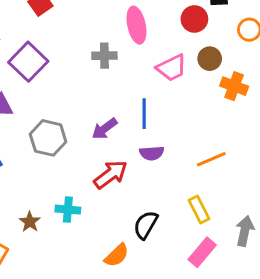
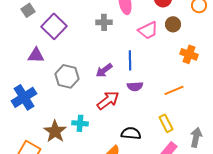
orange cross: (234, 86) -> (189, 54), moved
brown star: (30, 222) -> (55, 131), size x1.6
black semicircle: (146, 225) -> (131, 133), turned 66

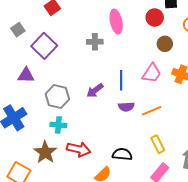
pink trapezoid: (148, 30) -> (152, 73), moved, turned -30
orange line: (174, 90) -> (152, 111), moved
red arrow: (108, 100) -> (79, 149), moved, turned 50
cyan cross: (80, 123) -> (58, 125), moved

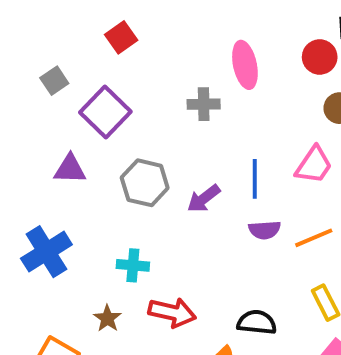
gray hexagon: (57, 97) -> (145, 183), moved
brown star: (45, 152) -> (107, 318), size x0.6

